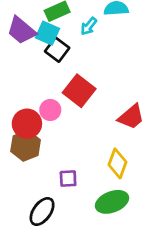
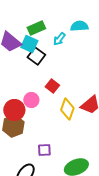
red square: (79, 91) -> (52, 86), size x0.6
yellow diamond: (118, 163) -> (67, 109), moved

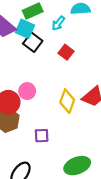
red square: (52, 86) -> (66, 52), moved
purple square: (44, 150) -> (42, 136), moved

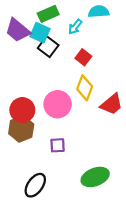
pink circle: (27, 91) -> (58, 104), moved, size x1.5
yellow diamond: (67, 101) -> (85, 88), moved

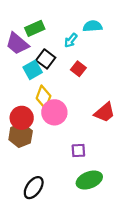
green rectangle: (48, 14) -> (35, 28), moved
cyan square: (40, 33) -> (33, 70), moved, turned 36
yellow diamond: (85, 88) -> (43, 97), moved
purple square: (58, 145) -> (78, 151), moved

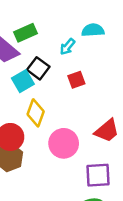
red square: (78, 69) -> (76, 80), turned 32
pink circle: (54, 112) -> (64, 143), moved
purple square: (78, 151) -> (98, 175), moved, size x1.5

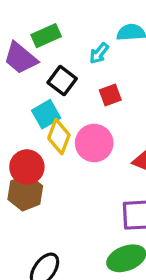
cyan square: (23, 81) -> (46, 114), moved
pink circle: (64, 143) -> (94, 143), moved

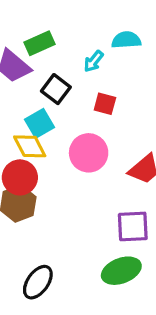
red square: (110, 95) -> (105, 104), turned 35
yellow diamond: (59, 137) -> (30, 146), moved, turned -48

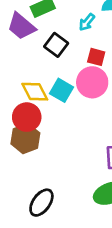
cyan square: (40, 123) -> (61, 90), moved, turned -30
pink circle: (89, 153) -> (92, 82), moved

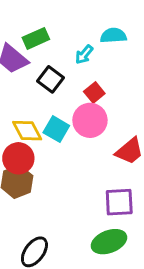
red square: (96, 57) -> (94, 93), turned 36

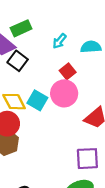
cyan semicircle: (113, 36) -> (91, 47), moved
black square: (51, 79) -> (18, 61), moved

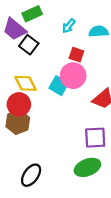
red square: (68, 71) -> (76, 55), turned -32
cyan square: (37, 100) -> (59, 86), moved

